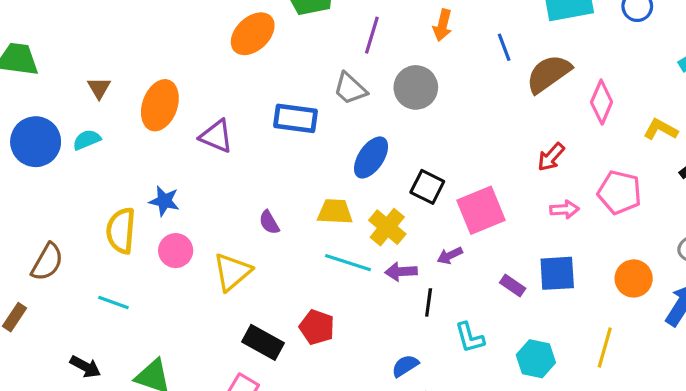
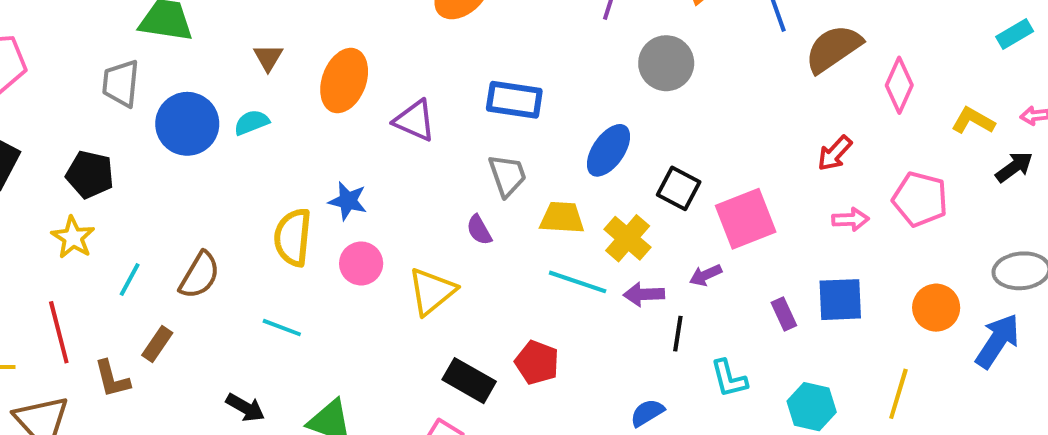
gray trapezoid: (350, 89) -> (507, 175), moved, turned -153
purple rectangle: (513, 285) -> (784, 314), turned 30

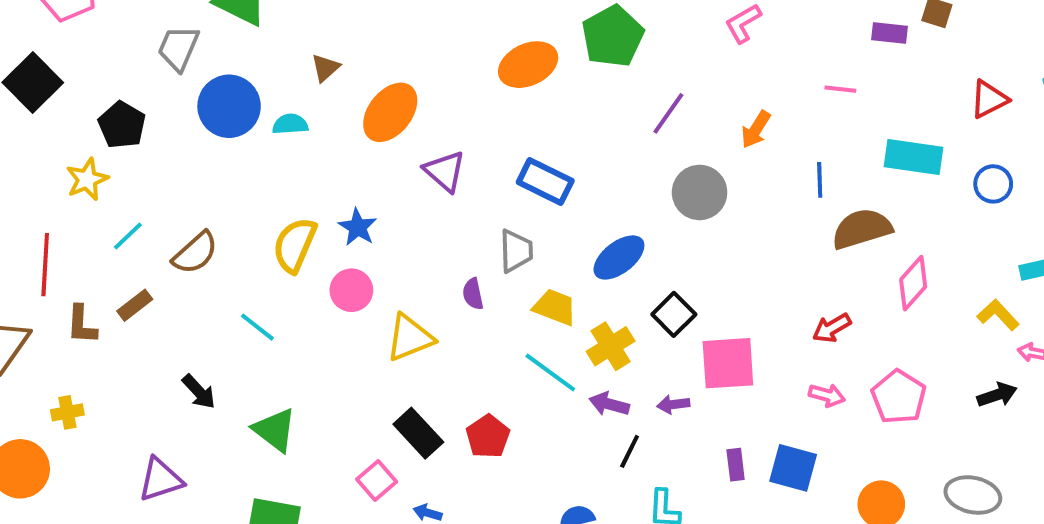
yellow L-shape: (973, 121) -> (998, 315), moved

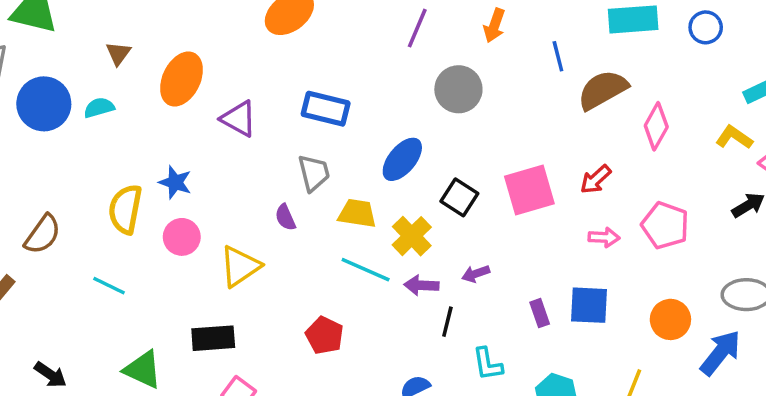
pink square: (728, 363) -> (529, 190), moved
black arrow: (199, 392) -> (50, 375), moved
black rectangle: (418, 433) -> (213, 338), moved, turned -39

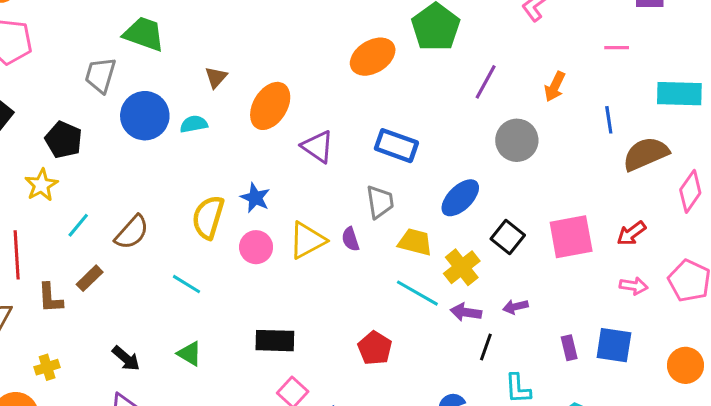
yellow triangle: (240, 266) -> (307, 240), moved
green triangle: (143, 370) -> (190, 354), moved, size x0.7

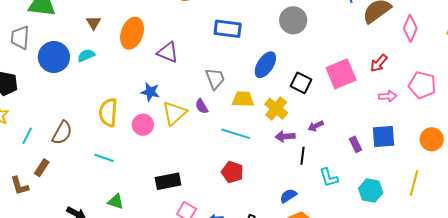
blue rectangle: (396, 146) -> (228, 29), moved
blue star: (255, 198) -> (150, 92), moved
cyan line: (417, 293) -> (236, 134), moved

